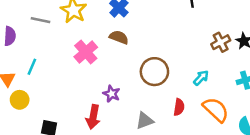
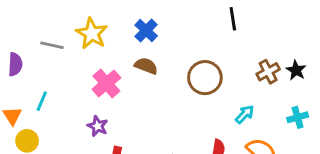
brown circle: (154, 72) -> (205, 78), moved
purple star: (112, 94) -> (98, 126), moved

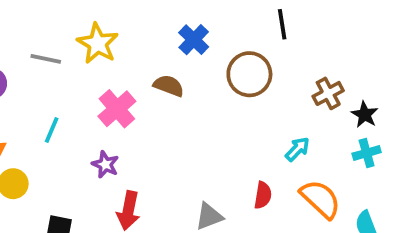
blue cross: (146, 31) -> (194, 40), moved
black star: (296, 70) -> (365, 115), moved
brown circle: (205, 78) -> (249, 74), moved
cyan line: (42, 101) -> (52, 130), moved

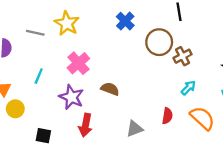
brown semicircle: (169, 86) -> (110, 89), moved
brown cross: (328, 93) -> (183, 56), moved
purple star: (105, 164) -> (71, 97), size x1.5

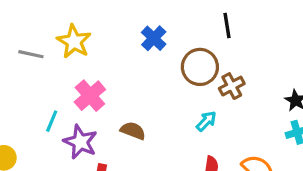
cyan line: (39, 76) -> (52, 121), moved
cyan arrow: (188, 88) -> (206, 121), moved

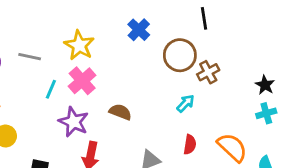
yellow star: (74, 41) -> (79, 45), moved
gray line: (31, 54) -> (30, 57), moved
cyan line: (52, 121) -> (51, 89), moved

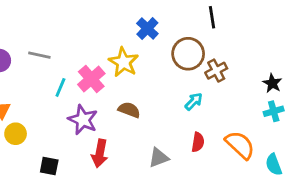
yellow star: (79, 45) -> (124, 62), moved

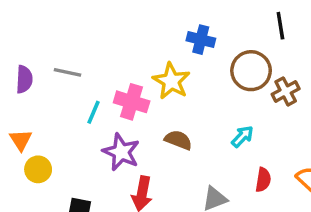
blue cross: (147, 28) -> (201, 40), turned -30
pink cross: (91, 79) -> (132, 102), turned -32
cyan arrow: (194, 101) -> (242, 136), moved

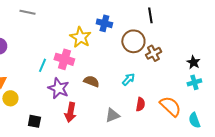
gray line: (68, 72) -> (27, 12), moved
yellow star: (171, 81) -> (80, 37), moved

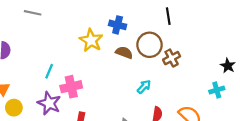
pink cross: (64, 59) -> (71, 87), moved, turned -30
black star: (193, 62) -> (228, 66), moved
brown semicircle: (91, 81) -> (124, 53), moved
purple star: (58, 88) -> (49, 103), moved

